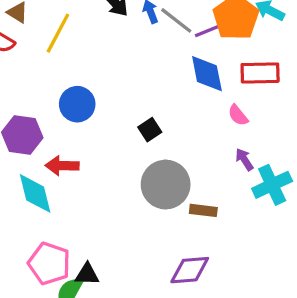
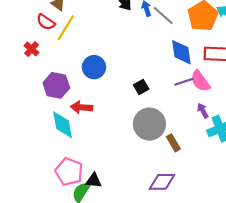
purple line: (209, 30) -> (184, 82), moved
yellow line: (58, 33) -> (66, 28), moved
pink semicircle: (238, 115) -> (200, 81), size x1.5
brown rectangle: (203, 210) -> (173, 143), turned 49

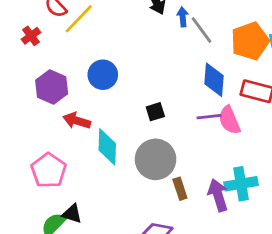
purple arrow: (203, 111) -> (218, 195), moved, size x1.6
cyan diamond: (62, 125) -> (107, 147), moved
pink pentagon: (69, 172) -> (49, 170), moved

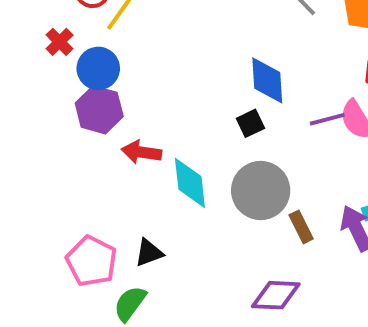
blue circle: (103, 75) -> (98, 68), moved
blue diamond: (214, 80) -> (267, 80), moved
pink pentagon: (49, 170) -> (92, 261), moved
black triangle: (72, 214) -> (149, 253), moved, turned -30

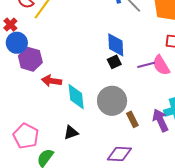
blue circle: (98, 68) -> (17, 43), moved
black square: (250, 123) -> (114, 62), moved
black triangle: (149, 253) -> (71, 132), moved

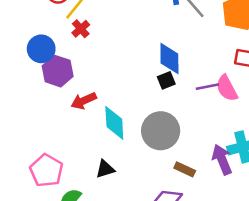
red cross: (10, 25) -> (81, 29), moved
red arrow: (52, 81) -> (84, 101), turned -36
brown rectangle: (132, 119) -> (185, 169), moved, turned -42

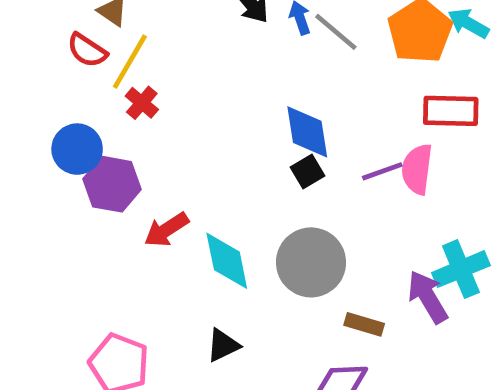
pink semicircle: (227, 88) -> (417, 169), turned 44

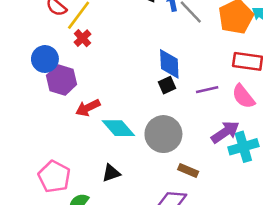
pink semicircle: (417, 169) -> (243, 96), moved, turned -52
cyan diamond: (227, 261) -> (118, 128), turned -36
purple arrow: (428, 297) -> (225, 132), moved, turned 80

